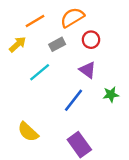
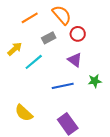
orange semicircle: (72, 17) -> (62, 15), turned 80
yellow arrow: (17, 44) -> (15, 49), moved
blue line: (73, 100) -> (63, 86), turned 40

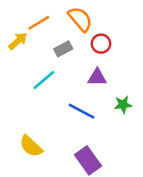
yellow arrow: (15, 49) -> (18, 41), moved
purple triangle: (75, 60) -> (97, 77), turned -35
blue line: (63, 86) -> (82, 111), turned 40

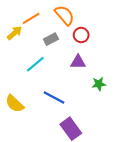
blue line: (82, 111) -> (54, 97), moved
yellow semicircle: (31, 146) -> (15, 104), moved

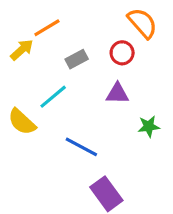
orange semicircle: (64, 15) -> (142, 23), moved
yellow semicircle: (15, 104) -> (22, 122), moved

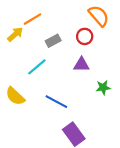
yellow semicircle: (22, 122) -> (15, 96), moved

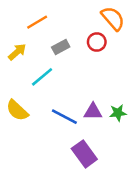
yellow arrow: (15, 34) -> (17, 52), moved
purple triangle: (81, 65) -> (93, 112), moved
green star: (103, 87) -> (118, 113), moved

